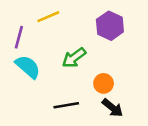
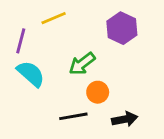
orange circle: (104, 83) -> (98, 92), moved
black arrow: (113, 108) -> (125, 119), turned -50

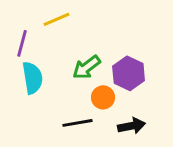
purple hexagon: (122, 28) -> (129, 73), moved
cyan semicircle: (31, 74) -> (32, 78), turned 40

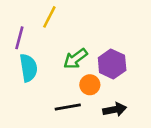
yellow line: (56, 19) -> (49, 17), turned -40

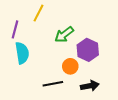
green arrow: (76, 59) -> (64, 35), moved

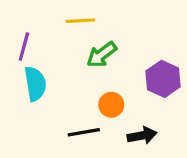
yellow line: (38, 13) -> (81, 21), moved, turned 60
purple hexagon: (88, 50) -> (163, 79), moved

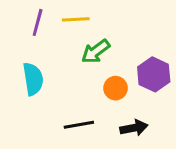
purple line: (24, 47) -> (38, 22), moved
orange circle: (111, 105) -> (116, 88), moved

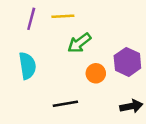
black arrow: (134, 128) -> (131, 106), moved

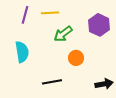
purple hexagon: (127, 62) -> (99, 25), moved

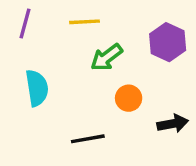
purple line: (25, 15) -> (25, 23), moved
black arrow: (104, 84) -> (173, 124), moved

